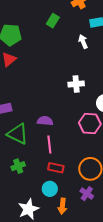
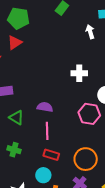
green triangle: (18, 134) -> (16, 117), size x0.7
green cross: (18, 166) -> (14, 150), turned 32

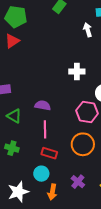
orange circle: (86, 159) -> (83, 144), moved

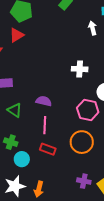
cyan circle: (41, 174) -> (22, 159), moved
purple cross: (78, 182) -> (84, 181), moved, turned -32
orange arrow: (52, 192) -> (39, 189), moved

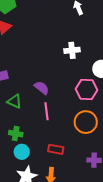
purple semicircle: (44, 101) -> (42, 88), turned 35
red rectangle: (48, 149) -> (56, 149), moved
cyan circle: (22, 159) -> (22, 152), moved

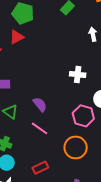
pink line: (46, 111) -> (40, 128), turned -60
red rectangle: (56, 149) -> (40, 168), turned -49

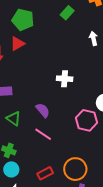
white cross: (78, 74) -> (65, 79), moved
orange circle: (76, 147) -> (75, 169), moved

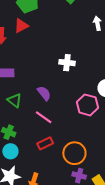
red rectangle: (45, 173) -> (45, 143), moved

